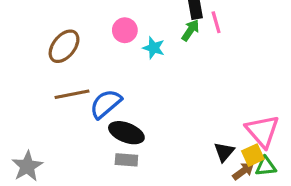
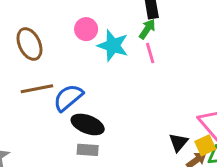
pink line: (216, 22) -> (150, 53), moved
brown ellipse: (64, 46) -> (29, 44), turned -64
cyan star: (154, 48) -> (113, 45), size x1.5

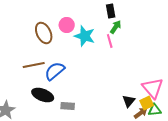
green arrow: (147, 29) -> (116, 27), moved
brown ellipse: (29, 44) -> (44, 33), moved
black ellipse: (88, 124) -> (43, 95), moved

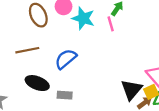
blue semicircle: (55, 71) -> (66, 59), moved
black triangle: (129, 101) -> (131, 90), size x1.5

